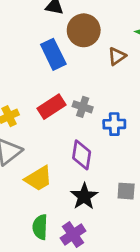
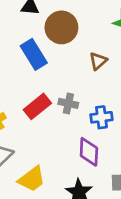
brown triangle: (117, 56) -> (98, 61), moved
purple diamond: (82, 155) -> (89, 152), moved

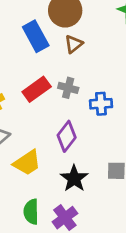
brown triangle: (98, 61) -> (74, 44), moved
purple diamond: (89, 152) -> (67, 136), moved, turned 32

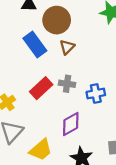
purple diamond: (67, 136) -> (71, 124), turned 30

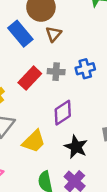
blue cross: (96, 93) -> (85, 69), moved

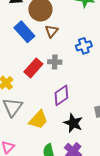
blue cross: (85, 69) -> (84, 46), moved

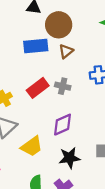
blue rectangle: (24, 32) -> (36, 46), turned -65
black star: (73, 123) -> (69, 158), turned 30

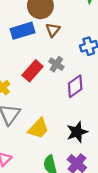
gray cross: (63, 86) -> (56, 64), turned 32
purple diamond: (63, 125) -> (75, 86), moved

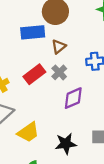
brown triangle: (53, 30) -> (59, 47), moved

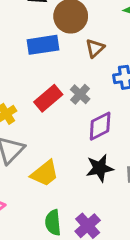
brown triangle: (59, 47) -> (95, 48), moved
black star: (66, 144) -> (100, 168), moved

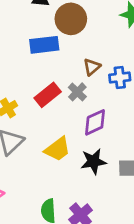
brown triangle: (95, 48) -> (92, 67), moved
yellow trapezoid: (45, 173) -> (58, 149), moved

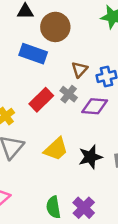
blue rectangle: (44, 45) -> (33, 54), turned 32
purple diamond: (95, 122) -> (95, 106), moved, turned 36

